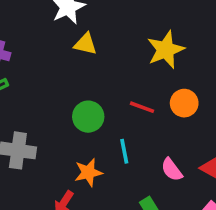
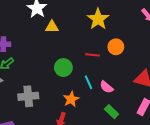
pink semicircle: (172, 170) -> (107, 87), moved

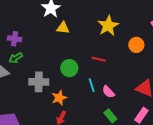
orange circle: (116, 47) -> (136, 45), moved
gray cross: (28, 96) -> (39, 82), moved
orange star: (71, 99) -> (59, 98), moved

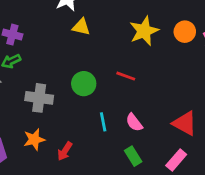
orange circle: (136, 45) -> (185, 32), moved
cyan line: (92, 85) -> (103, 122), moved
orange star: (59, 98) -> (34, 139), moved

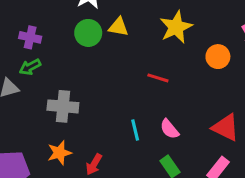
yellow triangle: (81, 27) -> (118, 27), moved
orange circle: (185, 32) -> (218, 57), moved
green circle: (84, 84) -> (88, 33), moved

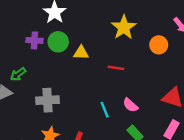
yellow triangle: (118, 27) -> (81, 53), moved
purple cross: (30, 37) -> (34, 40), moved

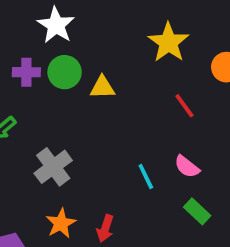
red line: (116, 68) -> (184, 106), moved, turned 49
gray cross: (47, 100) -> (53, 167), turned -30

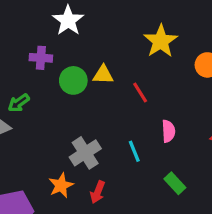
green circle: (65, 72) -> (73, 80), moved
red line: (184, 106) -> (140, 93), moved
gray cross: (53, 167) -> (85, 153), moved
pink semicircle: (187, 167) -> (168, 131), moved, turned -135

